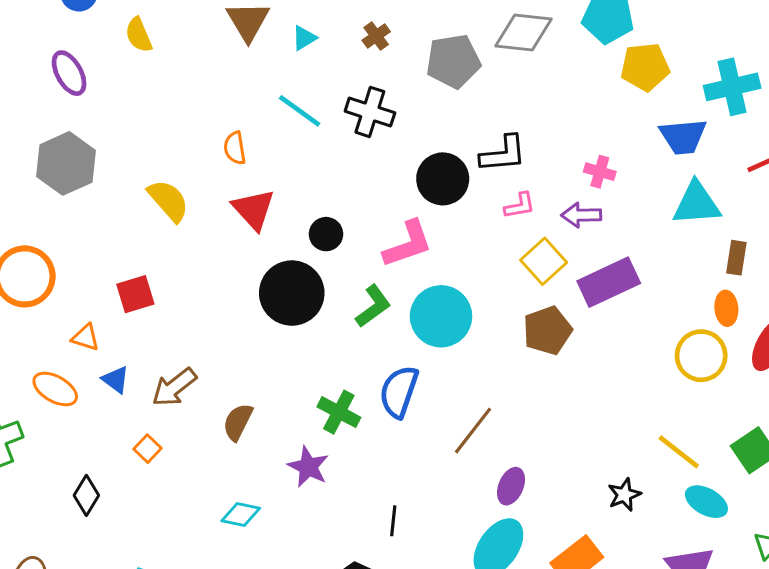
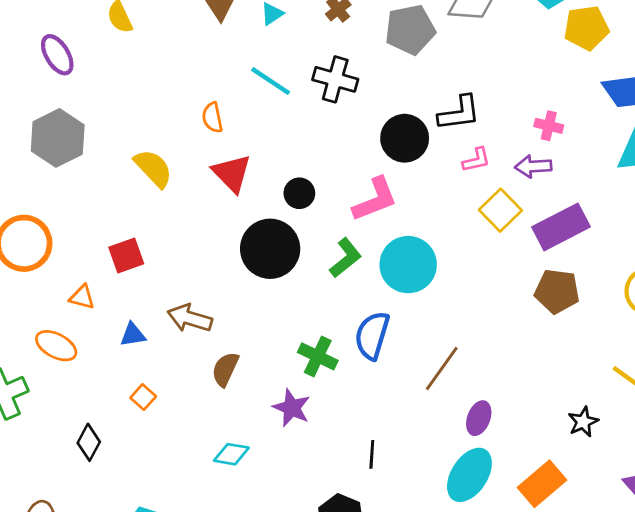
brown pentagon: (547, 330) -> (557, 291), moved, turned 30
blue triangle: (116, 380) -> (133, 335), moved, turned -44
brown arrow: (174, 387) -> (190, 318), moved, turned 57

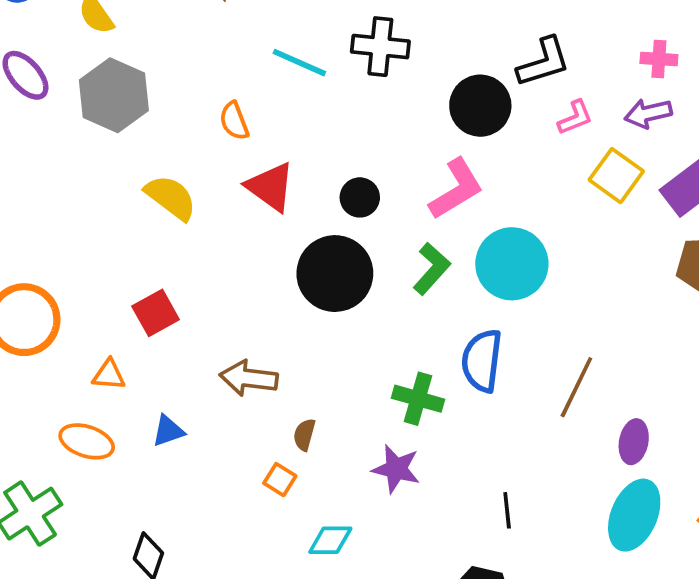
gray hexagon: (58, 138) -> (114, 95), moved
blue triangle: (133, 335) -> (168, 431), moved
brown semicircle: (225, 369) -> (304, 435), size x0.7
orange square: (143, 397) -> (280, 480), moved

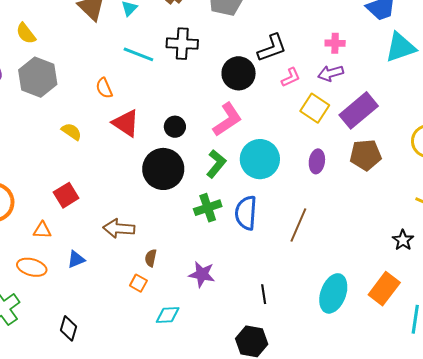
yellow semicircle: (171, 197) -> (71, 132), size x0.7
green cross: (418, 399) -> (208, 208), moved, turned -32
purple ellipse: (634, 442) -> (317, 161), moved

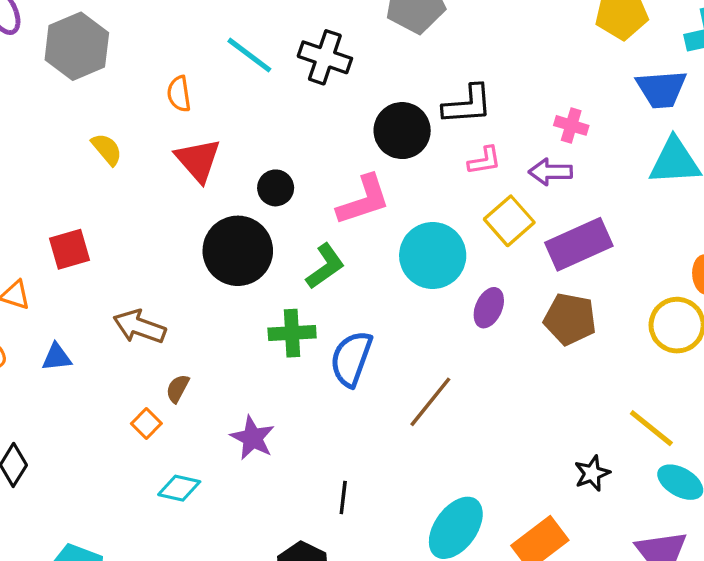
cyan circle: (260, 159) -> (433, 255), moved

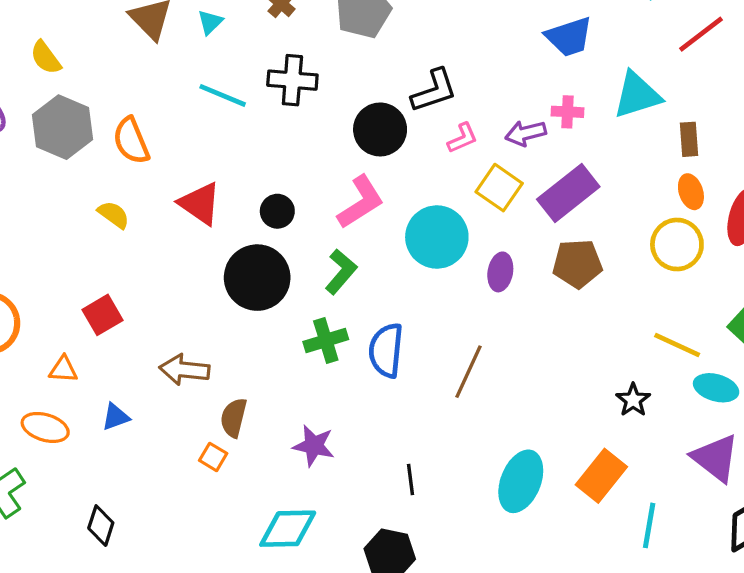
blue trapezoid: (661, 89) -> (569, 37), moved
orange semicircle: (179, 94) -> (131, 141), moved, size x1.4
pink cross: (571, 125) -> (568, 112), moved
brown semicircle: (178, 389) -> (234, 418), size x1.4
cyan diamond: (179, 488) -> (288, 529), moved, size x1.5

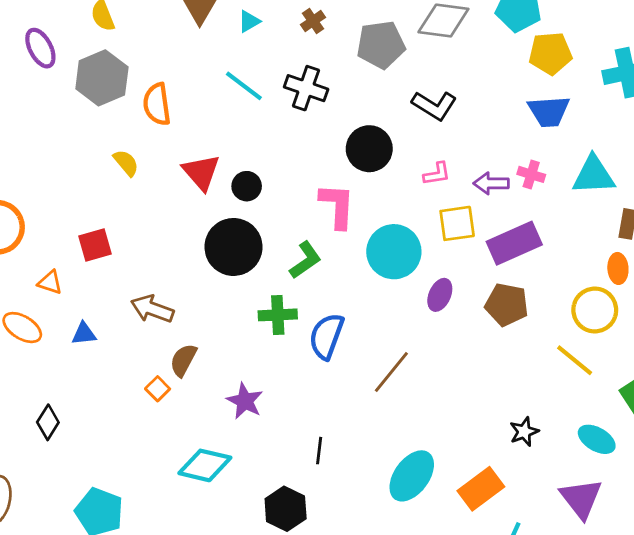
black L-shape: (434, 91) -> (434, 105), moved, turned 36
yellow square: (499, 188) -> (457, 223), turned 33
pink L-shape: (361, 202) -> (337, 206), turned -69
black circle: (277, 211) -> (247, 186), moved
yellow line: (677, 345) -> (575, 360), moved

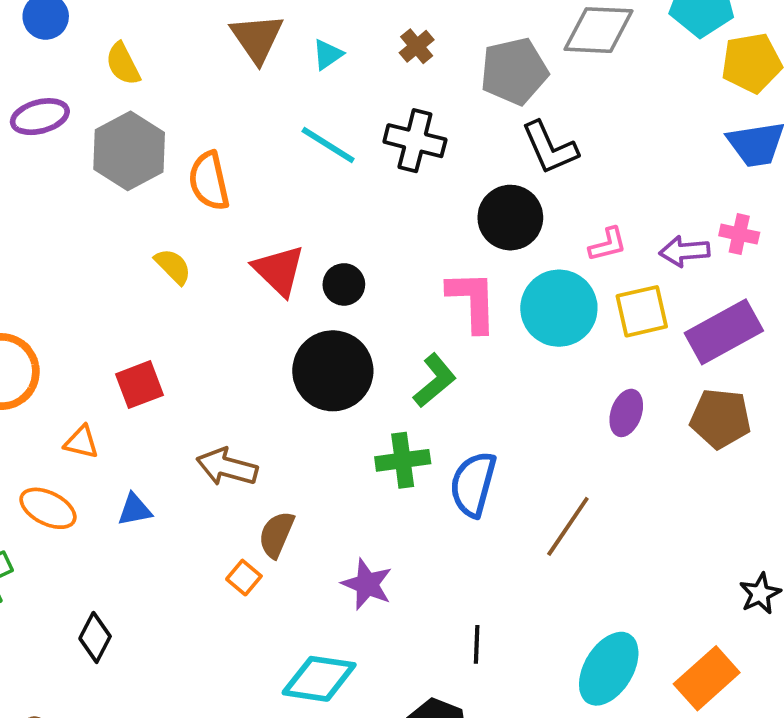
purple ellipse: (40, 48) -> (40, 117), turned -72
black L-shape: (434, 105) -> (550, 148), moved, turned 39
cyan circle: (394, 252) -> (559, 308), moved

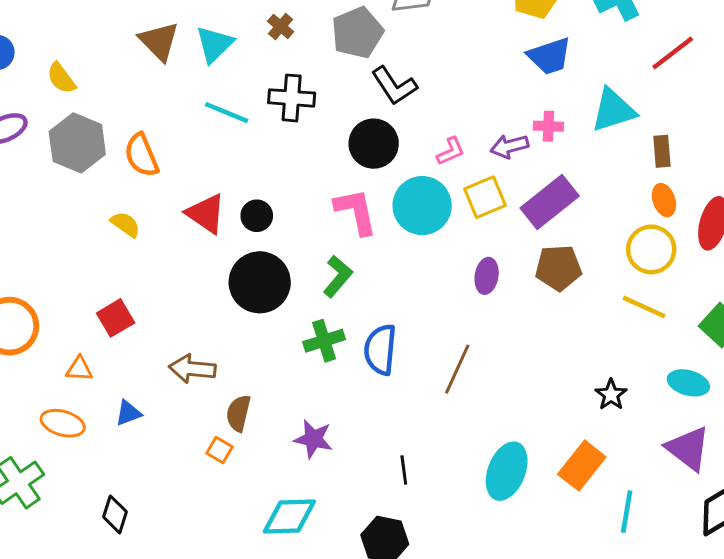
cyan triangle: (328, 54) -> (215, 44), size x1.6

